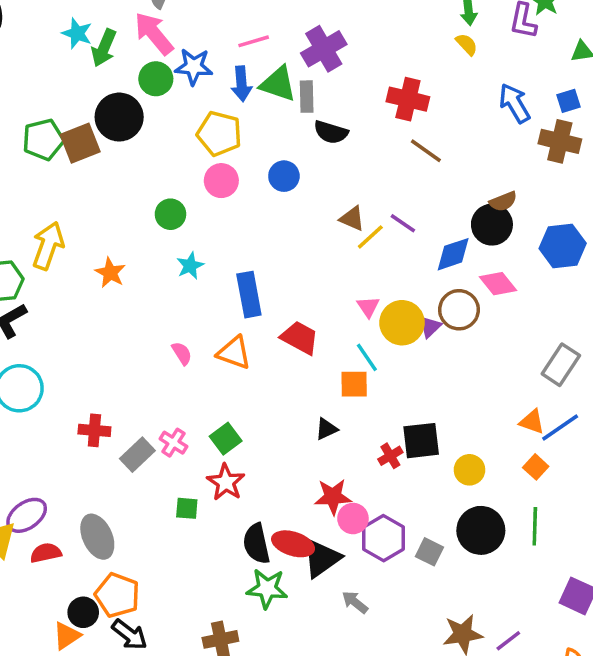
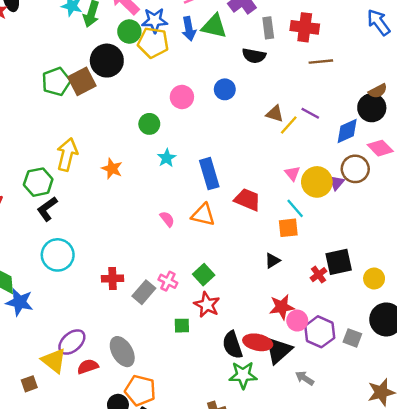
gray rectangle: (307, 97) -> (268, 28), moved
yellow pentagon: (219, 134) -> (153, 43), moved
brown line: (426, 151) -> (321, 62), turned -35

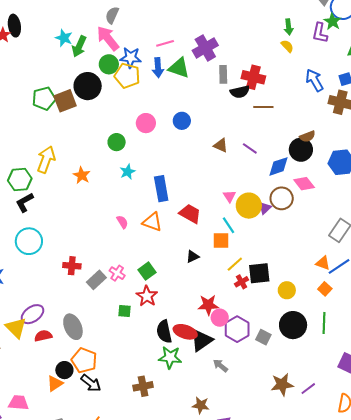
black semicircle: (254, 56) -> (240, 92), moved, turned -30
yellow line: (289, 125) -> (235, 264), moved
black triangle: (272, 261) -> (193, 257), moved

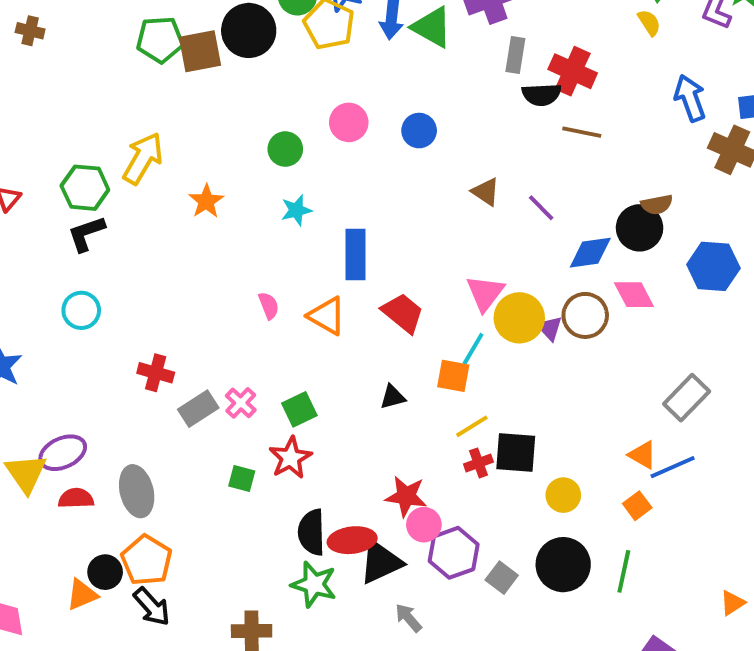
pink triangle: (229, 196) -> (485, 293), size x1.5
purple triangle: (265, 208) -> (550, 328), turned -40
cyan line: (228, 225) -> (473, 349), turned 54
cyan circle: (29, 241) -> (81, 310), size x0.7
red ellipse: (185, 332) -> (352, 540), turned -35

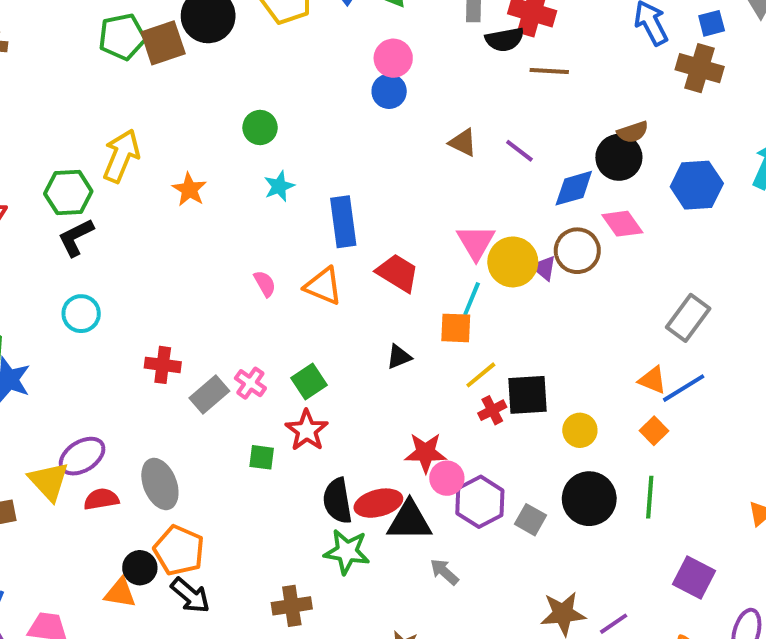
pink circle: (349, 122) -> (393, 58), moved
black triangle: (381, 562) -> (410, 521), turned 33
orange triangle: (82, 595) -> (120, 593), turned 40

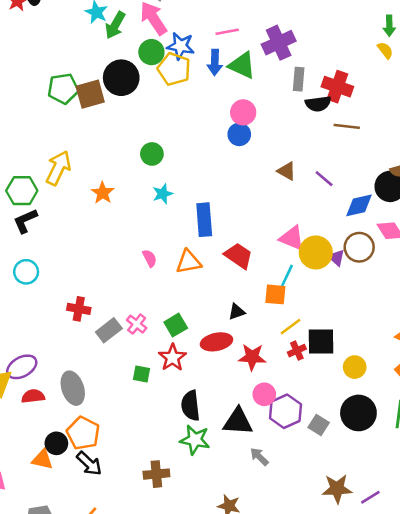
pink triangle: (476, 242) -> (292, 238), turned -40
orange triangle: (323, 286) -> (189, 262), turned -36
red star: (426, 453) -> (252, 357), moved
red ellipse: (378, 503) -> (216, 342), moved

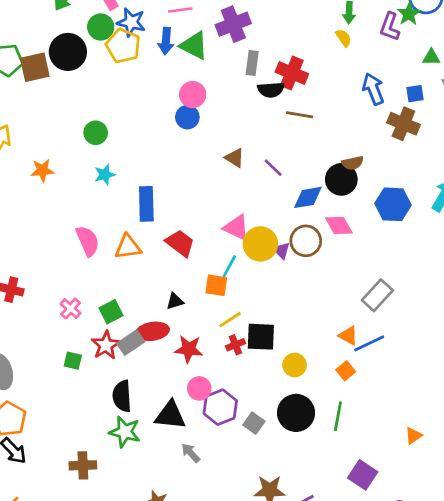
orange star: (103, 193) -> (42, 170), turned 30
pink semicircle: (150, 258) -> (88, 241), size x1.6
gray rectangle: (109, 330) -> (131, 343), moved

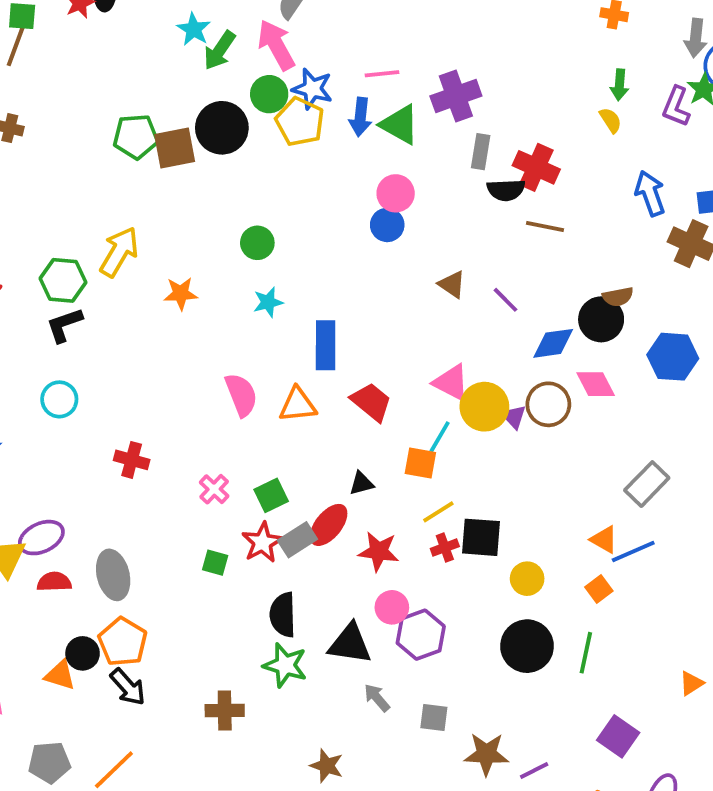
red ellipse: (152, 331) -> (329, 525), turned -44
gray square: (254, 423) -> (434, 718), moved, turned -30

